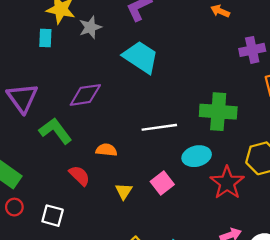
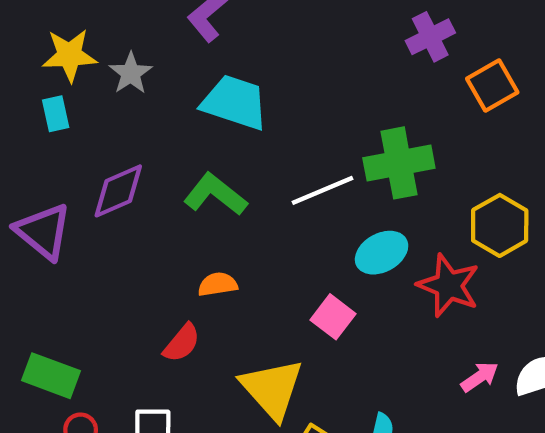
purple diamond: (85, 95) -> (118, 191), moved
white line: (159, 127) -> (323, 190), moved
green L-shape: (55, 131) -> (215, 194), moved
red semicircle: (79, 176) -> (182, 343), turned 100
yellow triangle: (124, 191) -> (272, 389), moved, size x2.0

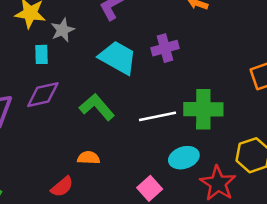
purple cross: (430, 37) -> (165, 48), moved
cyan rectangle: (56, 114) -> (41, 54), moved

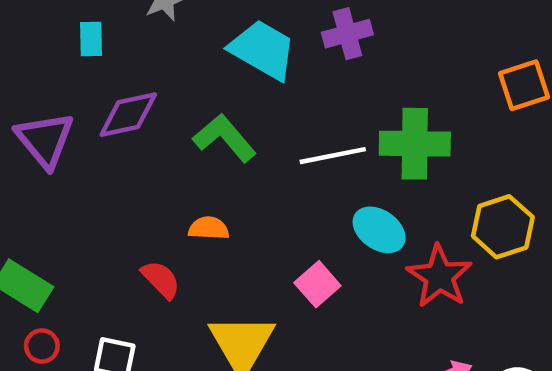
cyan rectangle: (41, 54) -> (91, 39), moved
cyan ellipse: (184, 158) -> (379, 230), turned 52
red semicircle: (62, 187) -> (161, 279), turned -95

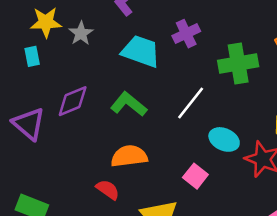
cyan rectangle: (91, 39) -> (32, 56), moved
green cross: (415, 144) -> (238, 64), moved
white line: (333, 156) -> (191, 103), turned -30
orange semicircle: (209, 228) -> (129, 156), size x1.6

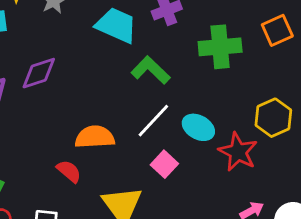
white line: (191, 103) -> (153, 121), moved
green L-shape: (129, 104) -> (151, 70), moved

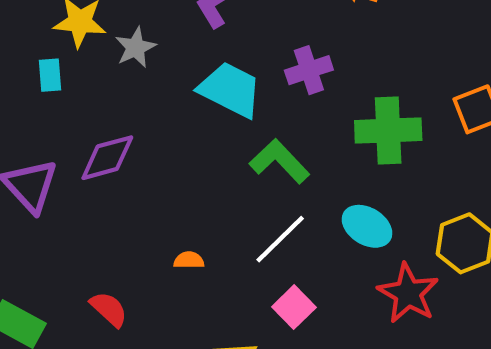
cyan ellipse: (198, 127) -> (367, 226), moved
orange semicircle: (95, 137) -> (189, 260), size x0.5
red semicircle: (69, 171) -> (109, 309), moved

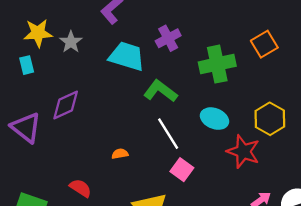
white line: (280, 239) -> (168, 134), turned -68

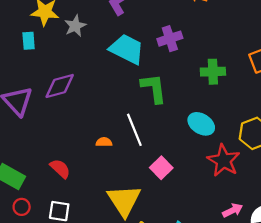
green cross: (217, 64) -> (213, 72), size x0.7
green L-shape: (160, 91) -> (154, 88), turned 36
white line: (168, 134) -> (134, 130), moved

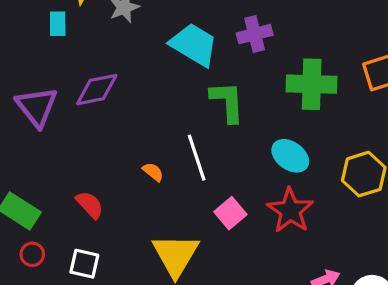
green cross: (213, 72) -> (312, 84), size x1.4
orange semicircle: (104, 142) -> (153, 172), turned 35
red star: (224, 161) -> (290, 211), moved

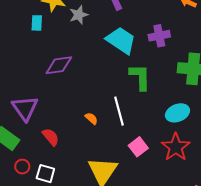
purple triangle: (37, 107) -> (25, 108), moved
cyan ellipse: (290, 156) -> (178, 113), turned -60
red circle: (32, 254) -> (22, 167), moved

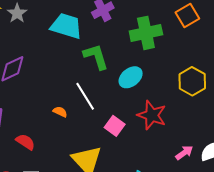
cyan ellipse: (178, 113) -> (131, 77), moved

